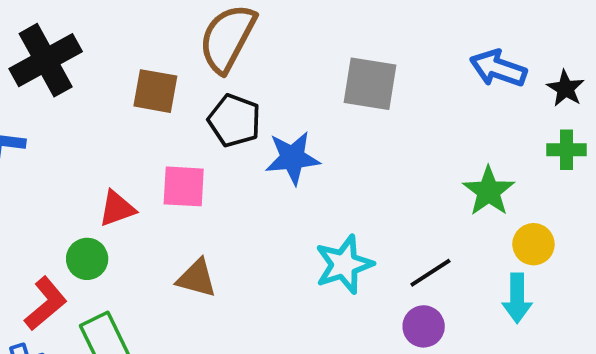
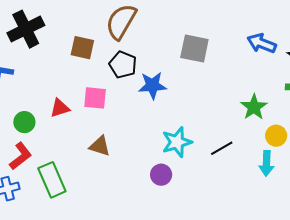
green circle: (87, 259) -> (24, 122), moved
purple circle: (424, 326) -> (161, 175), moved

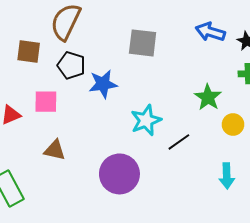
cyan star: (177, 142) -> (146, 120), moved
cyan arrow: (266, 163) -> (227, 176), moved
purple circle: (161, 175) -> (119, 174), size x1.8

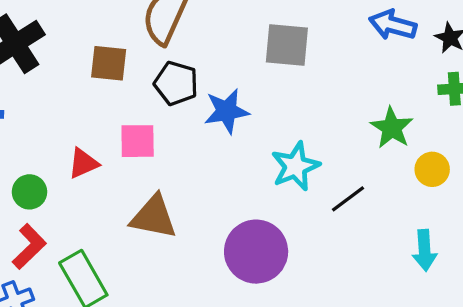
brown triangle: (55, 150) -> (154, 217), size x1.4

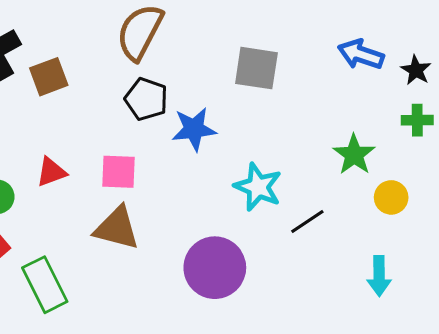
brown square: (109, 63) -> (49, 77), moved, turned -30
pink square: (138, 141) -> (118, 172), moved
cyan star: (295, 166) -> (258, 187), turned -30

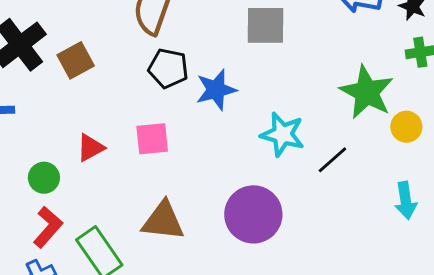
green star: (354, 155) -> (367, 92), size x1.4
brown triangle: (117, 228) -> (163, 221), moved

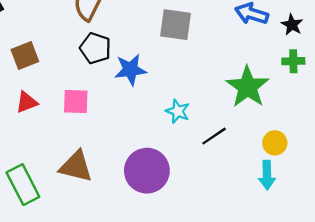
brown square: (76, 60) -> (25, 55), moved
yellow circle: (406, 127) -> (275, 143), moved
cyan star: (283, 134) -> (178, 111), size x0.7

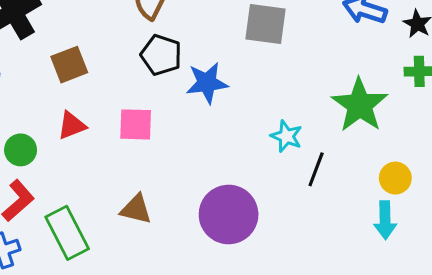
cyan star: (178, 111) -> (286, 136), moved
black line: (214, 136) -> (316, 169), turned -35
brown triangle: (76, 167) -> (136, 209), size x0.7

